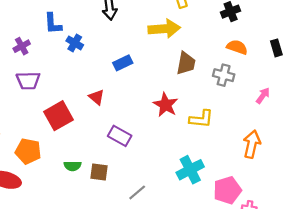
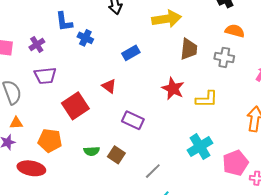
brown square: (99, 172) -> (116, 155), turned 30

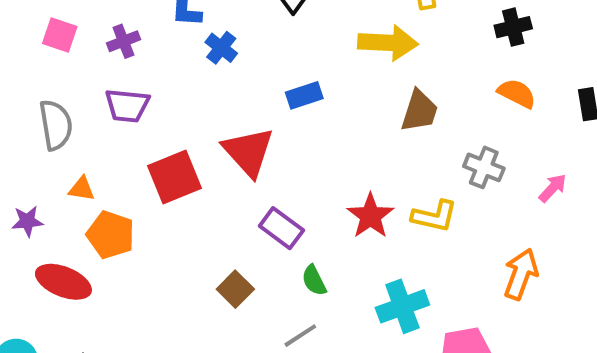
gray cross: (224, 57) -> (484, 167), moved
red triangle: (109, 86) -> (248, 152), size x1.8
red star: (173, 89) -> (370, 216), moved
orange triangle: (16, 123) -> (82, 189), moved
green semicircle: (92, 151) -> (314, 280), moved, turned 56

